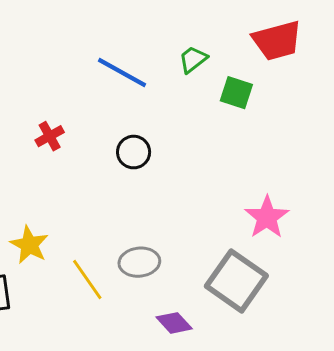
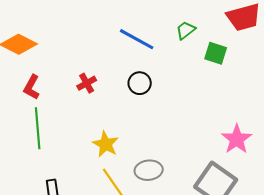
black circle: (134, 152) -> (140, 83), moved
yellow star: (29, 245) -> (106, 144), moved

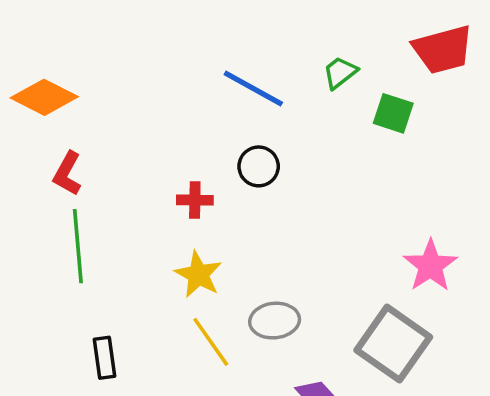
red cross: (87, 83) -> (195, 200), moved, turned 30

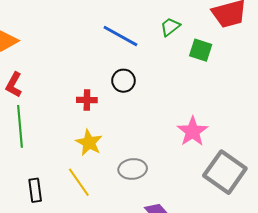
pink star: (430, 266) -> (193, 131), moved
yellow line: (211, 342) -> (79, 182), moved
gray square: (393, 344) -> (225, 172), moved

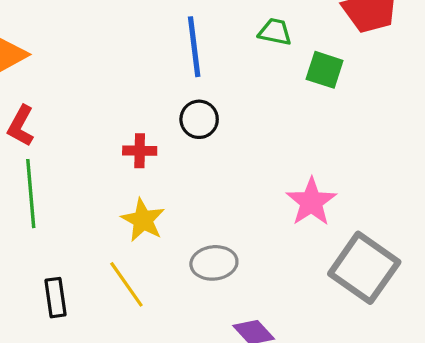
green trapezoid: (170, 27) -> (275, 32), turned 50
blue line: (120, 36) -> (194, 47), turned 54

